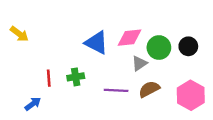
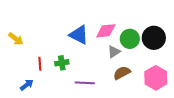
yellow arrow: (19, 34) -> (16, 39), moved
black circle: (188, 46) -> (154, 38), size x1.5
purple line: (116, 90) -> (85, 83), moved

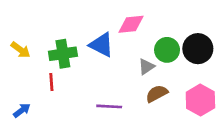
pink diamond: (106, 31) -> (131, 24), moved
green cross: (62, 63) -> (63, 54), moved, size x1.5
blue arrow: (27, 85) -> (22, 110), moved

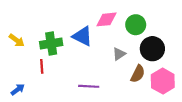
black circle: (198, 49) -> (152, 49), moved
green circle: (167, 50) -> (136, 25), moved
brown semicircle: (157, 94) -> (138, 74), moved, turned 144

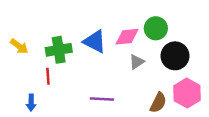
pink diamond: (106, 19) -> (127, 37), moved
brown semicircle: (138, 74) -> (158, 103), moved
blue arrow: (18, 89) -> (31, 103), moved, turned 128

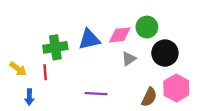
blue triangle: (95, 41) -> (89, 39), turned -40
yellow arrow: (19, 46) -> (18, 69), moved

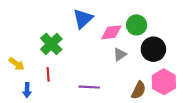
blue triangle: (89, 39) -> (83, 19), moved, turned -30
green cross: (55, 47) -> (51, 44), turned -35
red line: (45, 72) -> (48, 74), moved

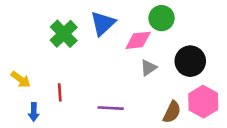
green circle: (137, 25) -> (162, 18), moved
green cross: (51, 44) -> (64, 34), moved

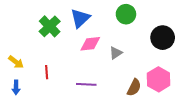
pink diamond: (138, 40) -> (90, 44), moved
black circle: (190, 61) -> (163, 38), moved
blue arrow: (34, 112) -> (16, 87), moved

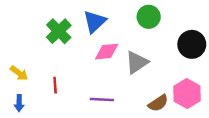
gray triangle: (116, 53) -> (137, 62), size x1.5
brown semicircle: (134, 87) -> (158, 103), turned 30

